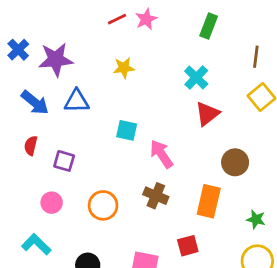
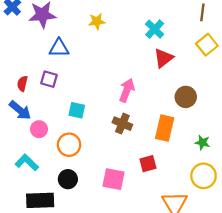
blue arrow: (35, 103) -> (20, 110), moved
cyan square: (127, 130) -> (77, 110), moved
pink arrow: (161, 154) -> (127, 90), turned 55
purple square: (64, 161) -> (49, 79), moved
orange circle: (103, 205) -> (69, 145), moved

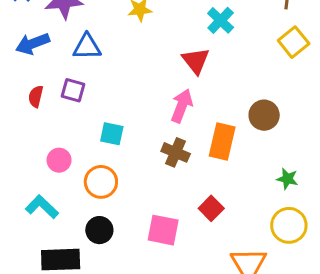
red triangle: (164, 58) -> (196, 61), moved, turned -30
blue arrow: (20, 110) -> (33, 44), moved, turned 120
orange rectangle: (165, 128) -> (222, 142), moved
red square: (148, 164) -> (211, 208), turned -30

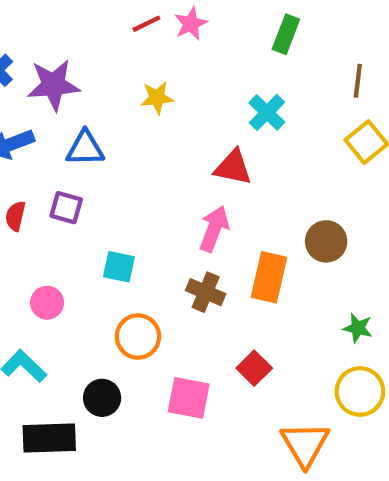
red triangle: (196, 61) -> (233, 167), turned -40
orange circle: (101, 182) -> (138, 337), moved

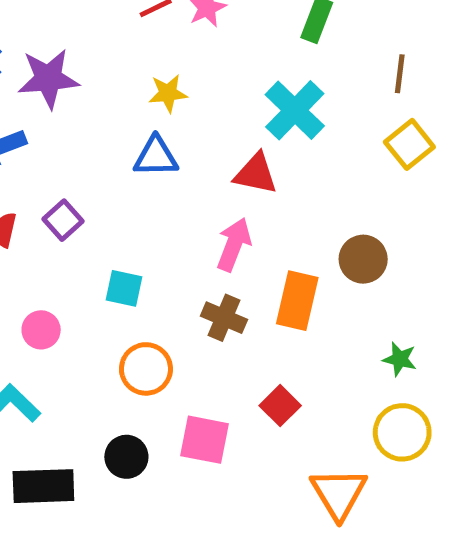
cyan cross: (267, 112) -> (295, 110), size x1.4
blue triangle: (85, 148) -> (156, 157), moved
purple square: (66, 208) -> (63, 220), turned 32
black circle: (102, 398) -> (126, 457), moved

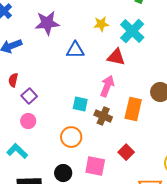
purple star: (48, 79) -> (47, 23), moved
yellow star: (168, 93) -> (101, 24), moved
purple square: (63, 220) -> (29, 96), moved
cyan square: (124, 288) -> (80, 104), moved

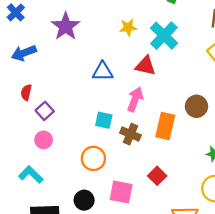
purple star: (47, 23) -> (66, 26), turned -30
blue triangle: (75, 50) -> (103, 72), moved

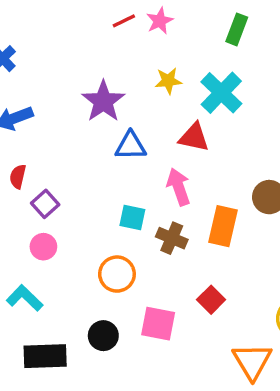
purple star: (66, 26) -> (103, 101), moved
pink arrow: (135, 99) -> (179, 187), turned -40

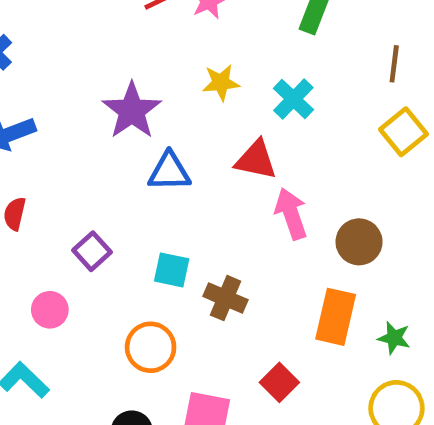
cyan cross: (221, 93) -> (293, 99), size x0.7
pink arrow: (179, 187) -> (291, 214), moved
purple square: (45, 204) -> (92, 251), moved
orange rectangle: (223, 226) -> (336, 317), moved

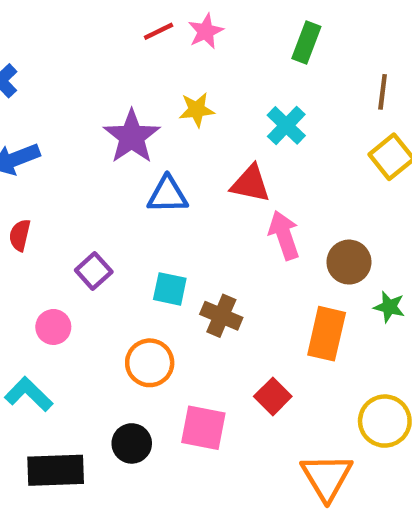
yellow star: (221, 83) -> (197, 110), moved
green star: (394, 338) -> (389, 307), moved

